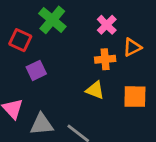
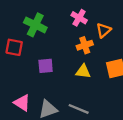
purple square: (36, 70) -> (46, 66), moved, turned 35

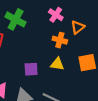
orange cross: (85, 45) -> (60, 40), turned 32
purple square: (46, 66) -> (31, 69), moved

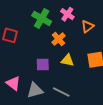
green cross: (16, 19) -> (42, 18), moved
orange cross: (60, 40) -> (59, 39), moved, turned 32

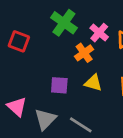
pink cross: (67, 14) -> (99, 33), moved
gray triangle: (35, 90) -> (45, 119), turned -36

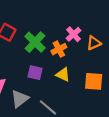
green cross: (64, 23) -> (35, 42), moved

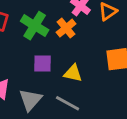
yellow triangle: (63, 75) -> (73, 73), moved

